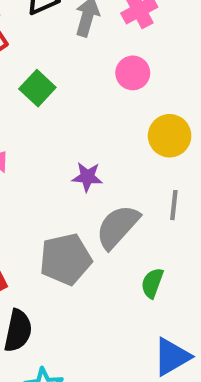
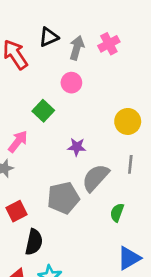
pink circle: (133, 73) -> (71, 83), moved
green square: (37, 88) -> (43, 111), moved

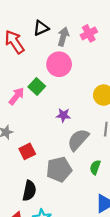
pink circle: (71, 83) -> (59, 64), size x1.5
pink arrow: (18, 142) -> (17, 96), moved
gray pentagon: (63, 198) -> (59, 169), moved
red square: (16, 211) -> (27, 151), moved

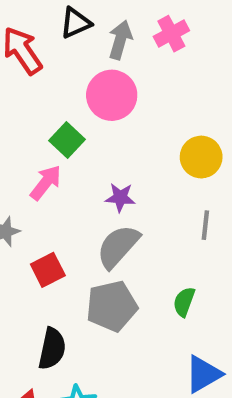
pink arrow: (17, 96) -> (46, 183), moved
gray semicircle: (78, 140) -> (118, 246), moved

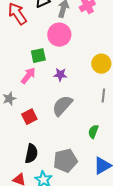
green square: (67, 140) -> (38, 56), turned 35
purple star: (120, 197) -> (60, 75), moved
gray pentagon: (112, 306) -> (65, 161), moved

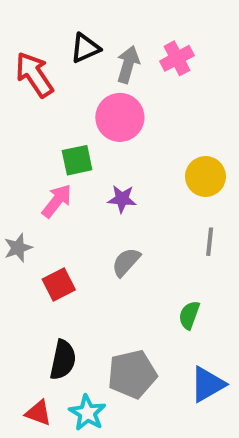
gray semicircle: (62, 106) -> (126, 262), size x0.7

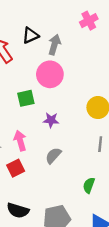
pink cross: (177, 58) -> (89, 21), moved
pink arrow: (57, 201) -> (20, 141), moved, turned -54
black semicircle: (63, 360) -> (18, 210), turned 95

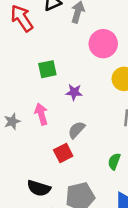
pink circle: (50, 74) -> (103, 44), moved
red square: (16, 168) -> (63, 153), moved

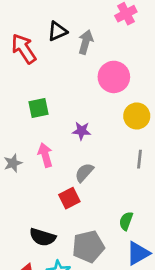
green square: (47, 69) -> (38, 108), moved
green semicircle: (114, 161) -> (126, 221), moved

